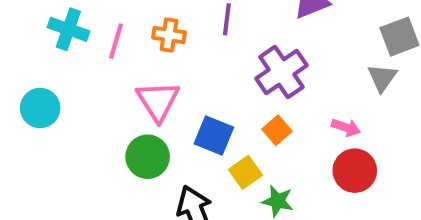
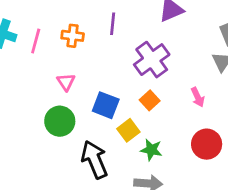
pink triangle: (158, 101) -> (66, 82), size x0.6
pink arrow: (346, 127) -> (198, 97), turned 48
red circle: (355, 171) -> (207, 144), moved

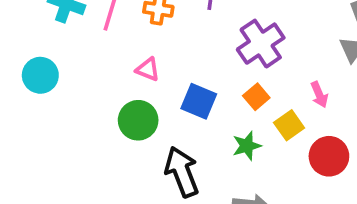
pink triangle: (66, 82) -> (148, 69), turned -36
yellow square: (128, 130) -> (289, 125), moved
green star: (151, 150) -> (247, 146), moved, turned -30

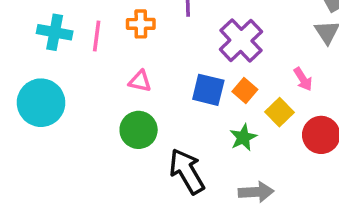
cyan circle: (40, 75) -> (41, 103), size x1.4
blue square: (199, 101) -> (208, 90), moved

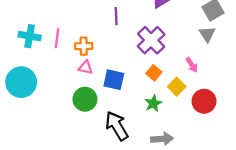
orange cross: (141, 24) -> (84, 46), moved
blue square: (208, 90) -> (114, 80), moved

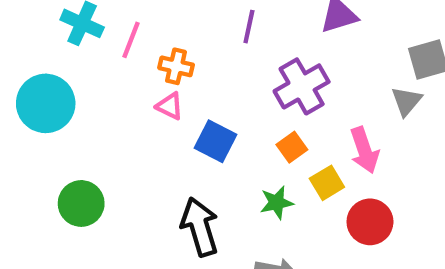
pink arrow: (192, 65) -> (364, 150), size x1.5
green circle: (85, 99) -> (81, 203), moved

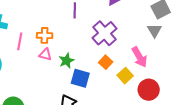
pink line: (131, 40) -> (20, 41), moved
blue square: (216, 141) -> (80, 78), moved
green star: (277, 203) -> (67, 61), moved

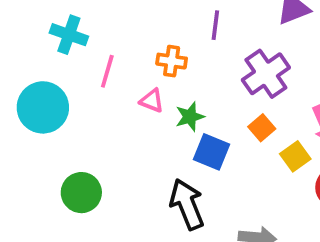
orange cross: (45, 35) -> (172, 61), moved

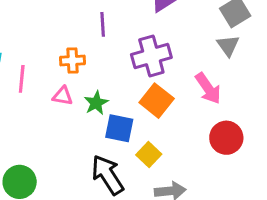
purple cross: (266, 74) -> (151, 56), turned 30
orange square: (262, 128) -> (157, 101), size x1.5
yellow square: (295, 156) -> (149, 154), moved

